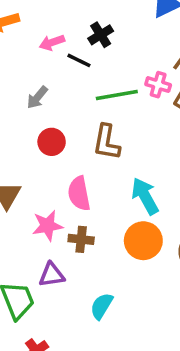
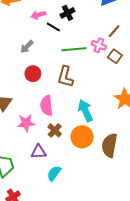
brown cross: (81, 239) -> (55, 130), moved, turned 32
purple triangle: (52, 275) -> (39, 152), moved

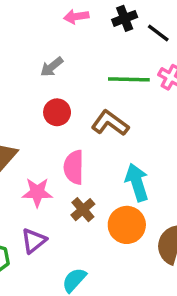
black line: (53, 27) -> (158, 33), moved
brown L-shape: (65, 77) -> (110, 123), turned 105
purple triangle: (39, 152) -> (34, 241), moved, turned -42

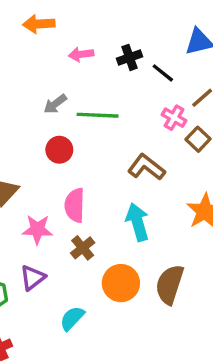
green line: (129, 79) -> (98, 115), moved
brown L-shape: (110, 123) -> (146, 167), moved
orange circle: (127, 225) -> (121, 283), moved

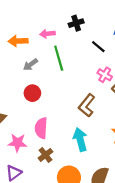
orange arrow: (39, 24) -> (18, 41), moved
black cross: (130, 57) -> (76, 23), moved
green line: (98, 115) -> (59, 58), moved, turned 70
brown L-shape: (146, 167) -> (87, 105), turned -90

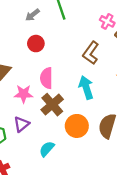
brown cross: (45, 155) -> (52, 105), size x1.5

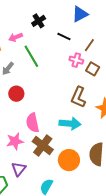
brown L-shape: (91, 53) -> (78, 97), moved
cyan arrow: (86, 87) -> (70, 124), turned 125

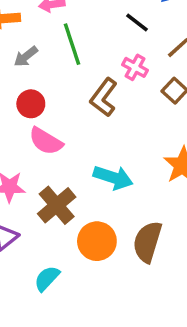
pink cross: (76, 60) -> (135, 67), moved
brown L-shape: (78, 97) -> (104, 97), moved
pink semicircle: (32, 123) -> (46, 141), moved, turned -60

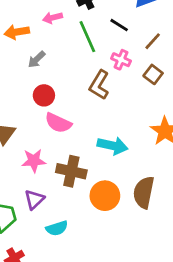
green line: (72, 44) -> (87, 37), moved
brown cross: (57, 205) -> (71, 171), turned -32
cyan semicircle: (47, 278) -> (57, 228), moved, turned -145

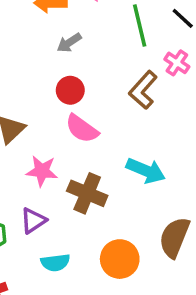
orange circle: (105, 196) -> (120, 259), moved

